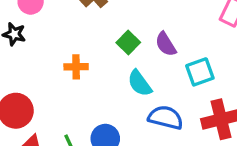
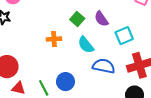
orange cross: (76, 67) -> (54, 39), moved

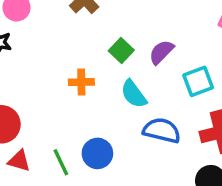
purple semicircle: (101, 19) -> (161, 52), turned 77

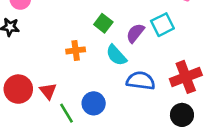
purple semicircle: (161, 52) -> (135, 33), moved
cyan square: (198, 81) -> (162, 25), moved
red triangle: (19, 161) -> (48, 91), moved, turned 42

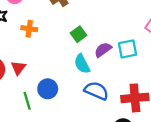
orange cross: (76, 50) -> (29, 29), moved
red triangle: (48, 91) -> (18, 68), moved
blue circle: (94, 103) -> (48, 89), moved

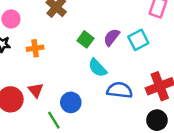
purple semicircle: (103, 50) -> (112, 37), moved

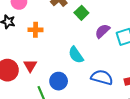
green square: (85, 39) -> (81, 13), moved
cyan semicircle: (98, 68) -> (76, 55), moved

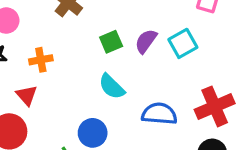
green square: (81, 13) -> (111, 42), moved, turned 32
red triangle: (30, 66) -> (27, 95), moved

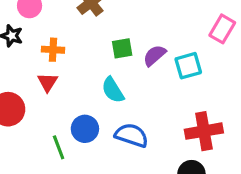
red triangle: (27, 95) -> (48, 82), moved
blue semicircle: (159, 114) -> (132, 135), moved

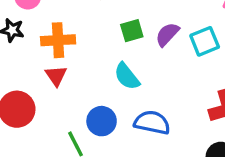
orange cross: (53, 50) -> (58, 40), size x1.4

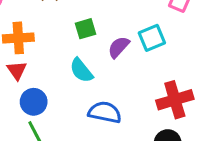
purple semicircle: (167, 34) -> (119, 47), moved
blue circle: (102, 121) -> (34, 102), moved

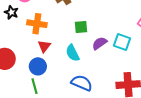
cyan square: (152, 38) -> (122, 42), turned 30
red triangle: (17, 70) -> (44, 46), moved

